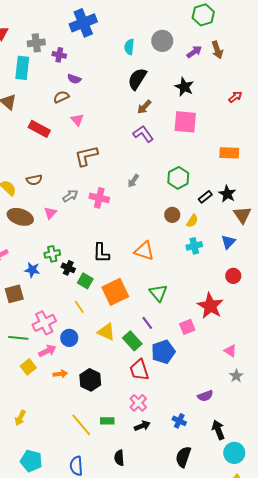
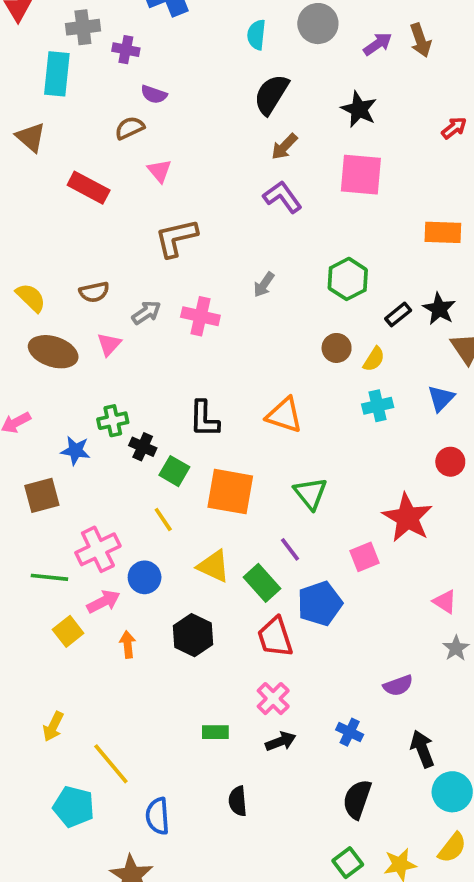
brown semicircle: (34, 180) -> (94, 292), moved
orange square: (115, 292) -> (230, 492), turned 36
orange arrow: (60, 374) -> (128, 644), turned -88
black hexagon: (90, 380) -> (193, 635), moved
yellow line: (81, 425) -> (111, 764), moved

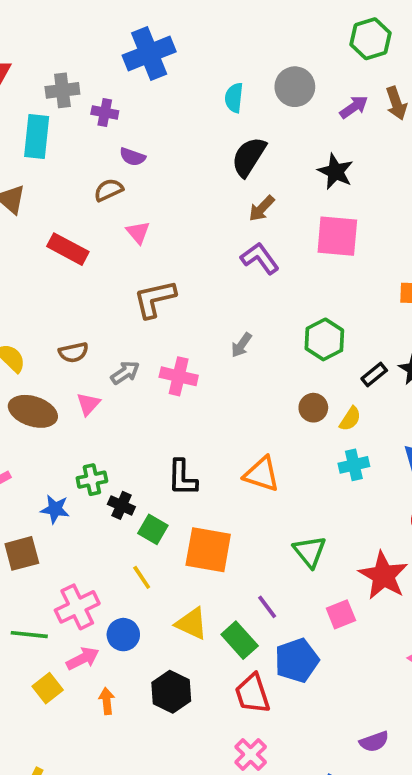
green triangle: (310, 493) -> (310, 552), moved

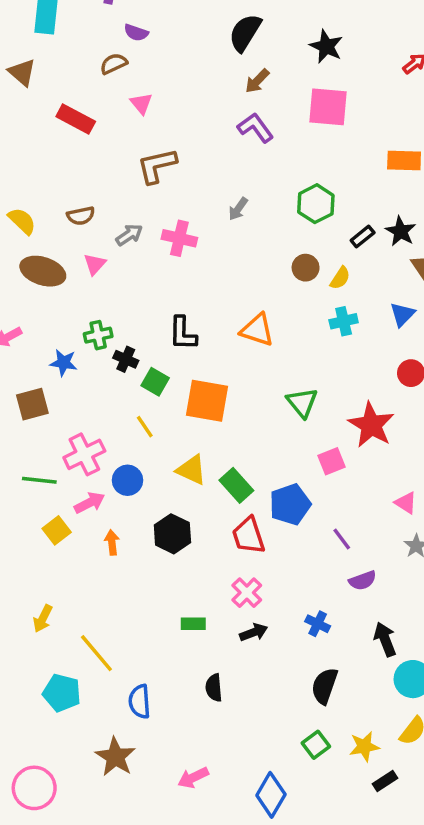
purple line: (267, 607) -> (342, 539), moved

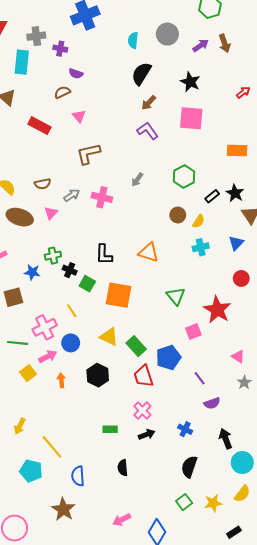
yellow line: (145, 427) -> (72, 311), moved
pink arrow: (193, 778) -> (122, 520), moved
black rectangle: (385, 781) -> (234, 532), moved

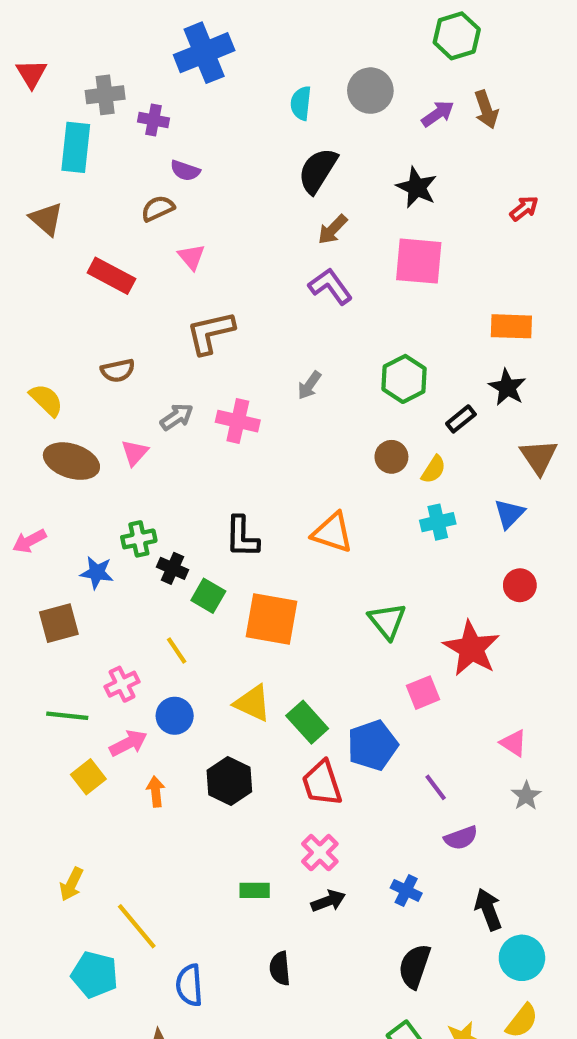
brown semicircle: (43, 184) -> (118, 371), moved
black star: (235, 193) -> (507, 387), moved
pink cross: (45, 327) -> (122, 684), size x0.7

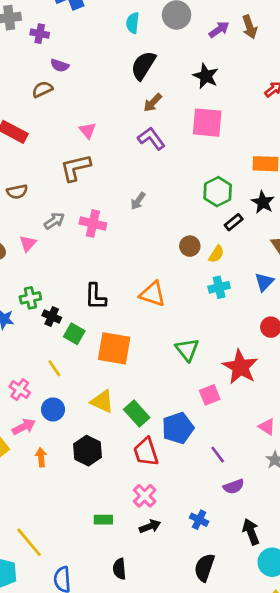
pink triangle: (191, 257) -> (88, 131), moved
green hexagon: (404, 379) -> (218, 192), moved
pink cross: (122, 684) -> (20, 390), turned -30

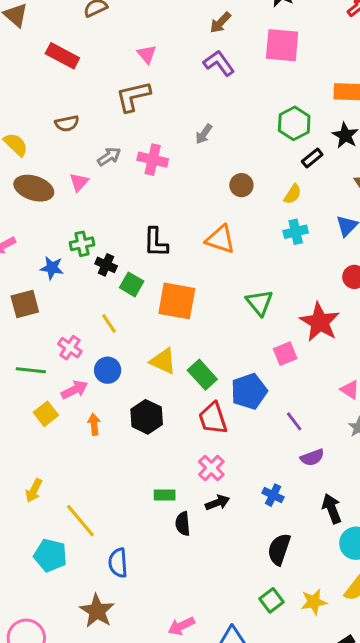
brown circle: (190, 246) -> (241, 185), moved
black semicircle: (119, 569) -> (183, 524), moved

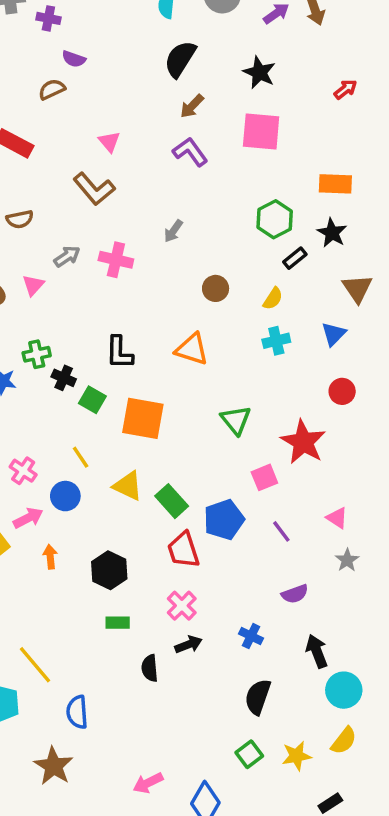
brown L-shape: (133, 96) -> (94, 189), turned -117
yellow line: (109, 324) -> (81, 457), moved
black hexagon: (147, 417) -> (109, 570), moved
purple line: (294, 421) -> (281, 531), moved
green rectangle: (165, 495) -> (118, 623), moved

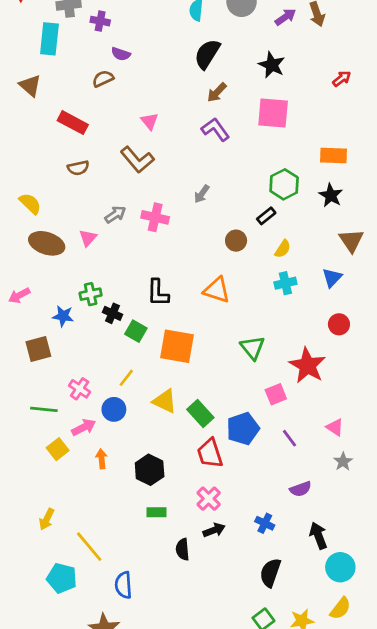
brown semicircle: (20, 219) -> (78, 168), moved
black rectangle: (295, 258) -> (266, 216), moved
yellow line: (81, 457) -> (126, 378), turned 72

